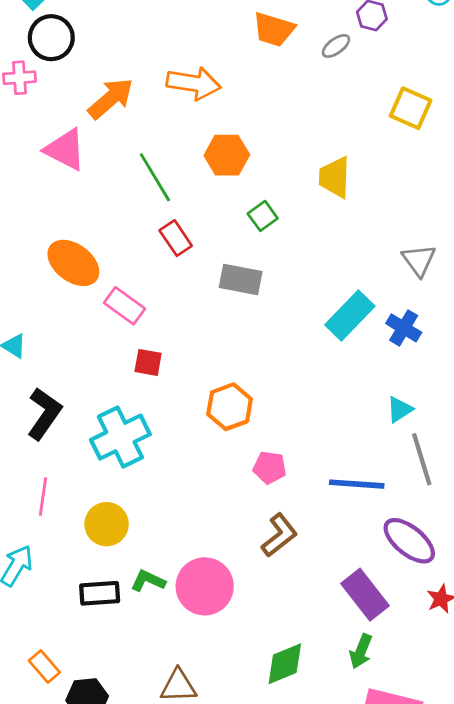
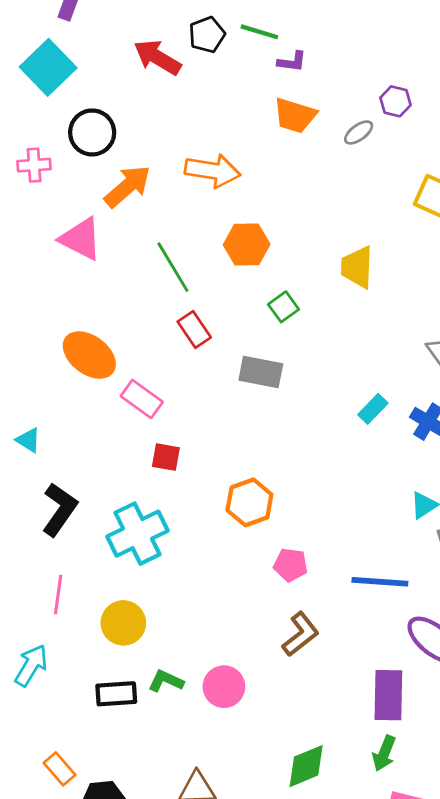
black circle: (51, 38) -> (92, 132), moved
cyan rectangle: (350, 315) -> (373, 409), size x0.6
pink circle: (205, 586) -> (224, 687), size x0.7
purple rectangle: (365, 595) -> (388, 695), turned 39

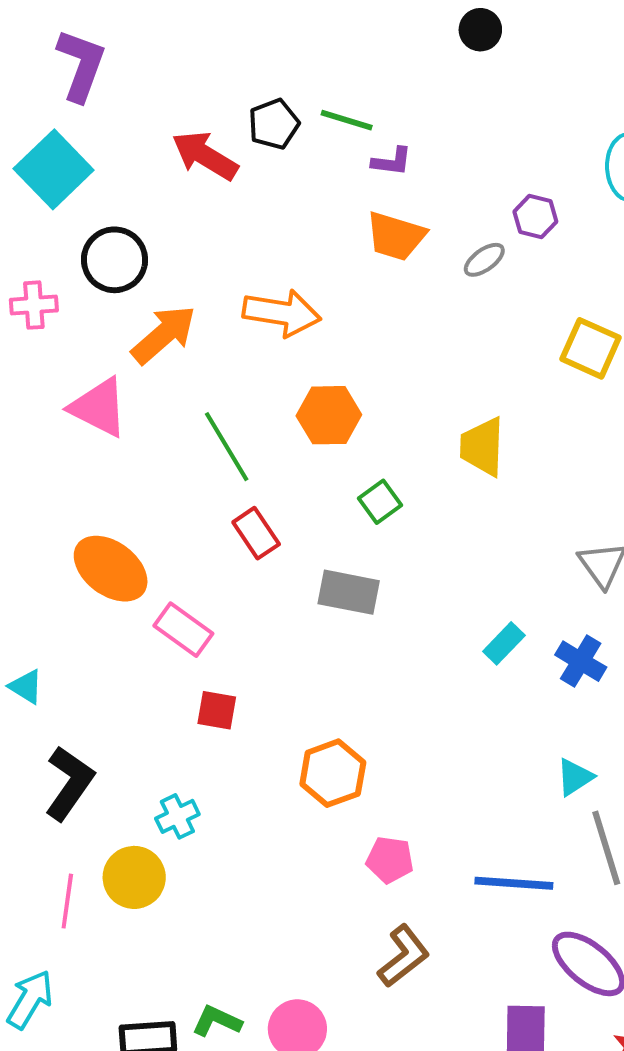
cyan cross: (137, 534) -> (177, 816), size x0.5
yellow circle: (123, 623) -> (134, 877), moved

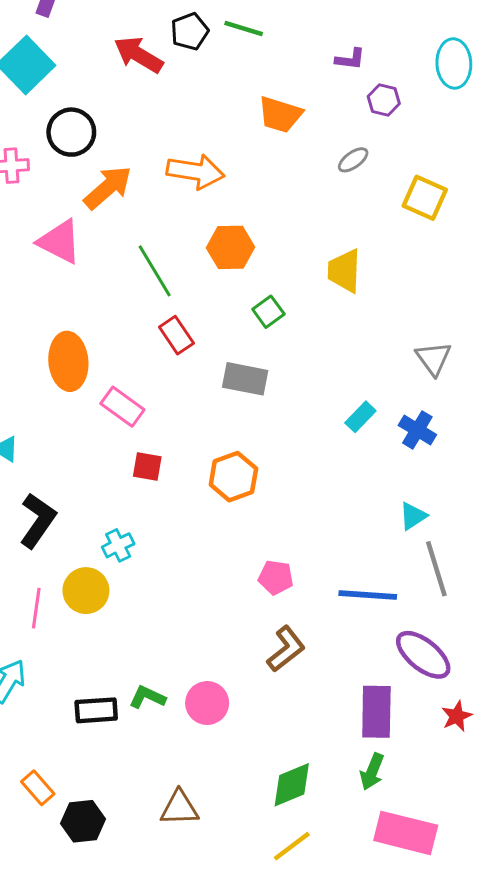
purple L-shape: (392, 161) -> (350, 59), moved
gray ellipse: (484, 260) -> (353, 160), moved
orange ellipse: (111, 569) -> (68, 361), turned 48
orange hexagon: (333, 773) -> (233, 477), moved

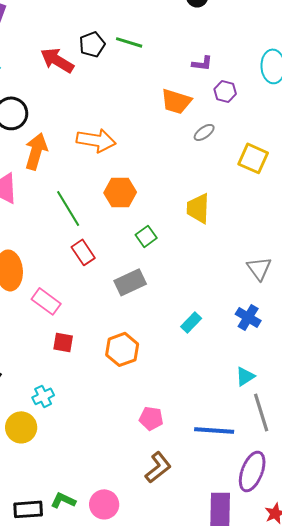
orange trapezoid: (280, 115) -> (176, 101), moved
orange arrow: (108, 188) -> (36, 151), turned -33
gray rectangle: (245, 379) -> (130, 282), turned -36
cyan rectangle: (360, 417) -> (191, 322), moved
purple ellipse: (423, 655) -> (252, 471), turned 72

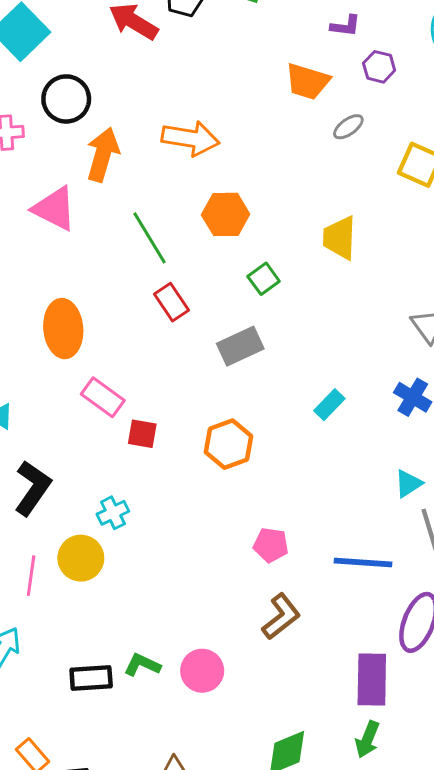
pink rectangle: (46, 301) -> (103, 397), moved

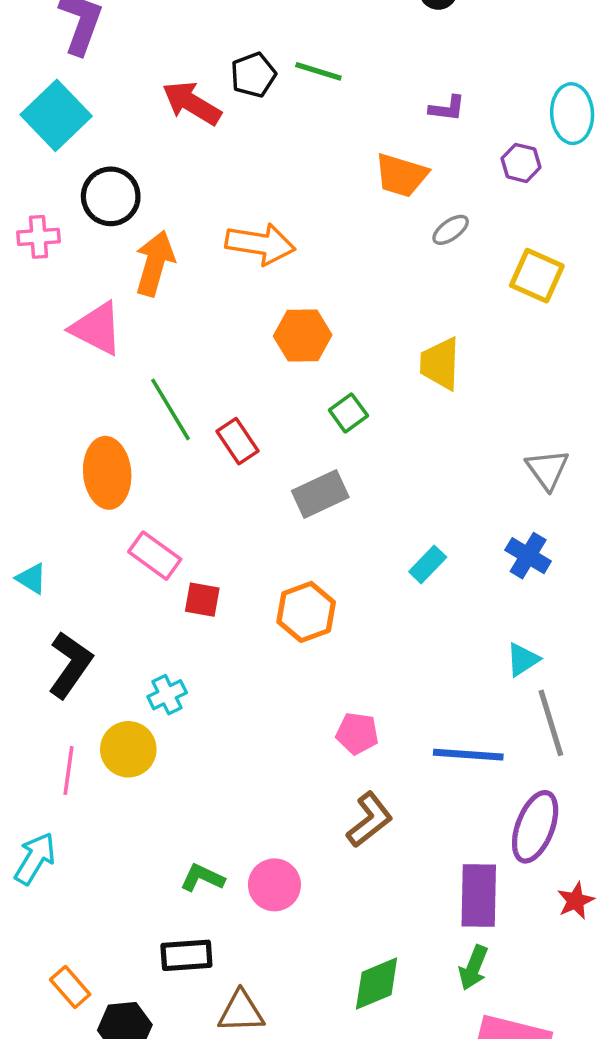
purple hexagon: (379, 67) -> (521, 163), moved
green line: (150, 238) -> (171, 409), moved
black rectangle: (91, 678) -> (186, 955), moved

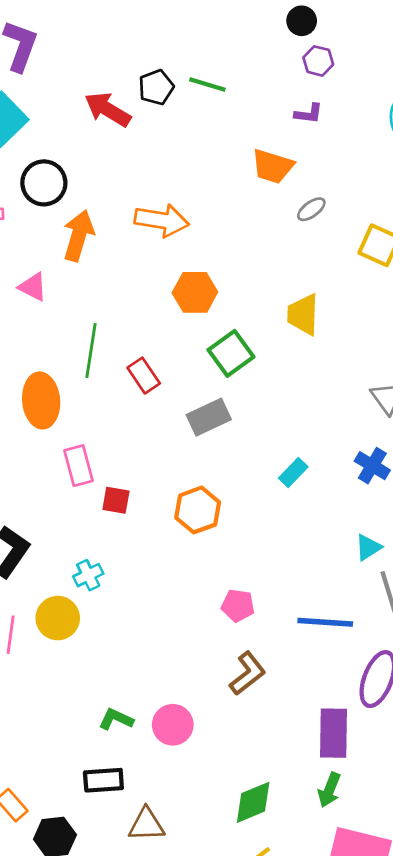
purple hexagon: (521, 163) -> (318, 61), moved
pink triangle: (97, 328) -> (33, 287), size x0.7
green line: (171, 409) -> (91, 351), turned 40
green square: (348, 413) -> (231, 353), size x1.5
pink rectangle: (155, 556) -> (79, 466), turned 39

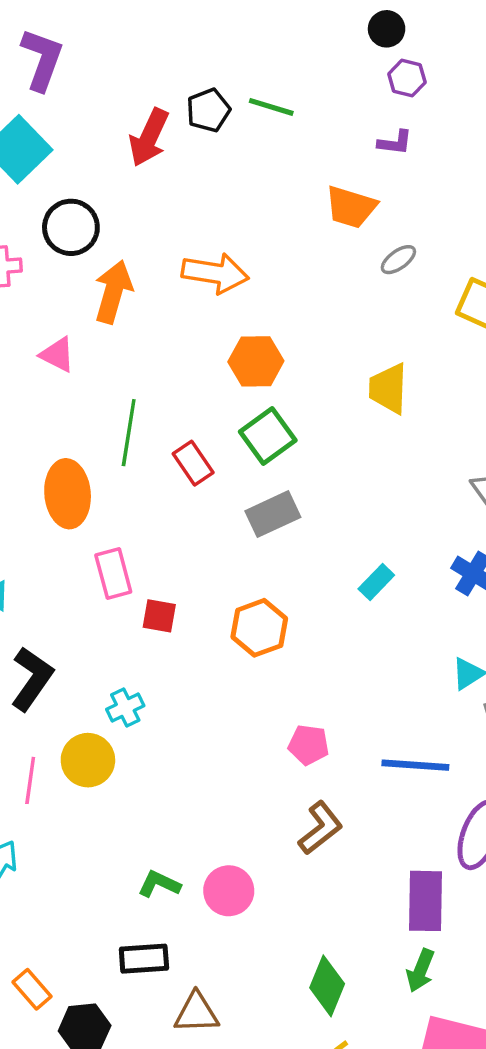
red arrow: (108, 109) -> (149, 137), turned -96
green square: (231, 353) -> (268, 436), moved
green diamond: (253, 802) -> (327, 986), turned -45

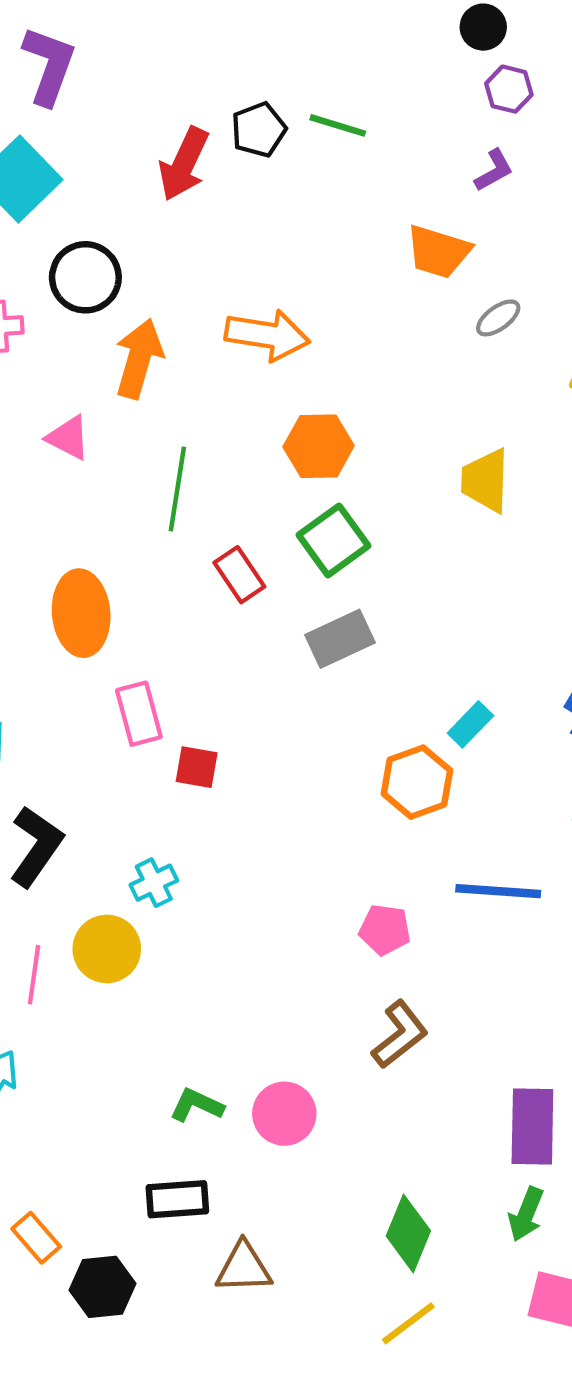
purple L-shape: (395, 143) -> (494, 170), turned -36
green line: (129, 433) -> (177, 489), moved
orange hexagon: (259, 628) -> (417, 782), moved
blue line: (415, 765) -> (498, 891), moved

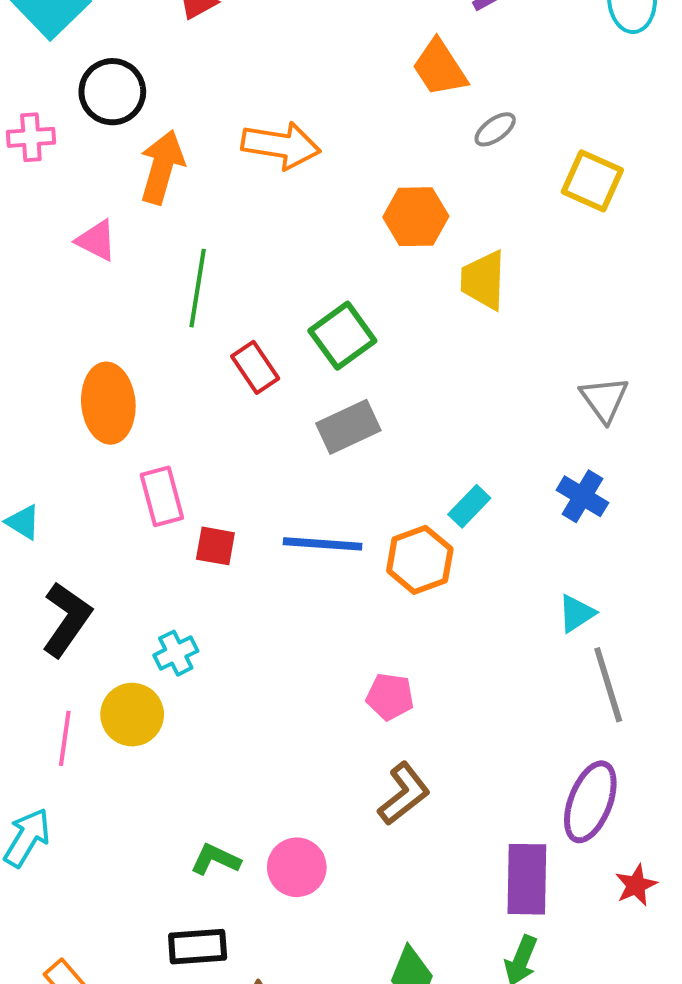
orange trapezoid: (438, 252) -> (440, 68), turned 40
orange hexagon: (319, 446) -> (416, 217), moved
blue line: (498, 891) -> (323, 544), moved

